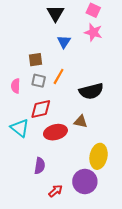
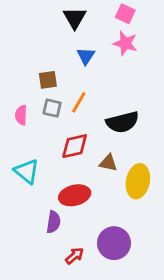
red diamond: (41, 109) -> (75, 146), moved
red ellipse: (55, 132) -> (75, 195), moved
yellow ellipse: (99, 156) -> (138, 181), moved

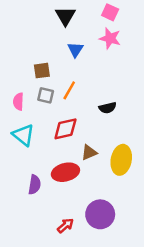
black semicircle: (122, 122) -> (108, 108), size x0.6
brown triangle: (108, 163) -> (89, 152), moved, turned -35
cyan triangle: (27, 171) -> (23, 135), moved
purple semicircle: (53, 222) -> (34, 185), moved

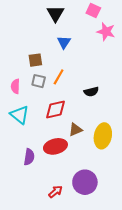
pink star: (110, 38) -> (106, 32), moved

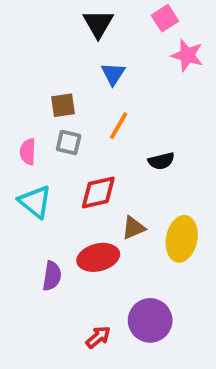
pink square: (93, 11) -> (165, 18), turned 32
orange line: (59, 77) -> (119, 126), moved

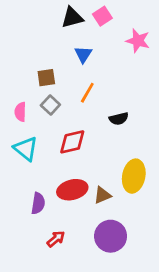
pink square: (165, 18) -> (102, 16), moved
black triangle: (98, 24) -> (72, 18), turned 45
gray square: (69, 142) -> (50, 105), turned 30
brown triangle: (133, 228) -> (102, 195), moved
red arrow: (98, 337) -> (56, 239), moved

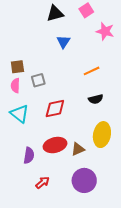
pink square: (102, 16) -> (86, 10), moved
brown square: (46, 78) -> (17, 67), moved
orange line: (87, 93) -> (92, 71), moved, turned 35
gray square: (50, 105) -> (38, 80), turned 32
black semicircle: (119, 119) -> (96, 99), moved

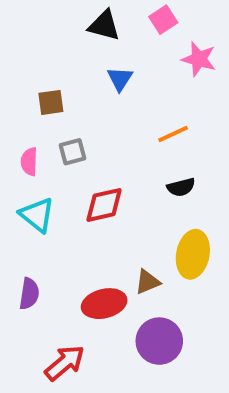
black triangle: (55, 14) -> (104, 26), turned 30
brown square: (17, 67) -> (51, 102), moved
red ellipse: (55, 145) -> (104, 304), moved
purple semicircle: (29, 155) -> (29, 294), moved
red arrow: (42, 183) -> (65, 363), moved, size x1.5

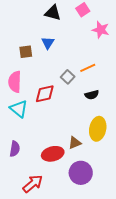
blue triangle: (120, 79) -> (48, 43), moved
gray square: (73, 152) -> (68, 77), moved, turned -32
pink semicircle: (29, 162) -> (15, 82), size x1.5
red diamond: (104, 205) -> (45, 94), moved

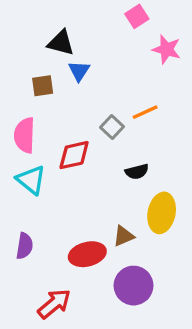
black triangle: (53, 13) -> (61, 43), moved
black semicircle: (92, 95) -> (137, 172), moved

